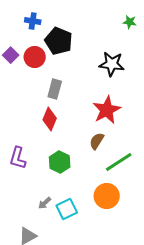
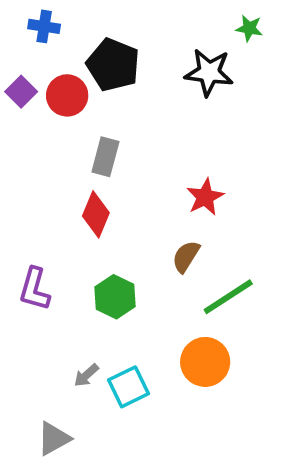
blue cross: (33, 21) -> (44, 26), moved
black star: (112, 64) -> (209, 72), moved
red star: (107, 110) -> (205, 197), size x0.7

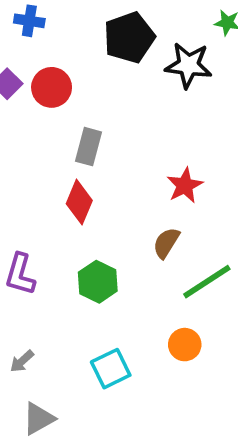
black pentagon: (113, 65) -> (129, 37), moved, turned 30
orange circle: (205, 362) -> (185, 345), size x0.7
gray arrow: (86, 375) -> (22, 361), moved

